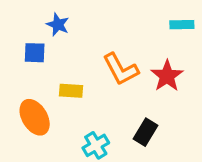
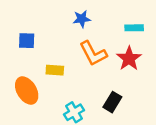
blue star: (58, 25) -> (82, 19), moved, turned -30
cyan rectangle: (182, 25) -> (134, 28), moved

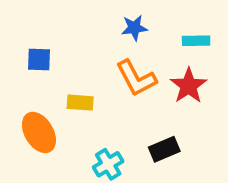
blue star: (82, 19) -> (134, 28), moved
black rectangle: (112, 102) -> (164, 149), turned 36

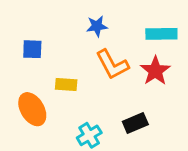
blue star: (134, 28) -> (97, 26), moved
cyan rectangle: (196, 41) -> (161, 34), size x1.4

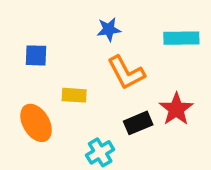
red star: (155, 71) -> (176, 109), moved
black rectangle: (135, 123) -> (138, 123), moved

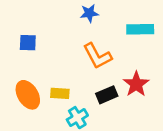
blue star: (109, 29) -> (89, 13), moved
yellow rectangle: (74, 95) -> (60, 93), moved

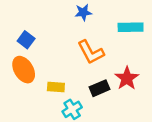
blue square: (28, 43) -> (26, 40), turned 35
orange ellipse: (28, 95) -> (24, 70), moved

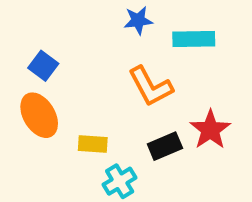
cyan rectangle: (131, 27) -> (194, 39), moved

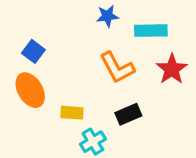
red star: (210, 130) -> (172, 69), moved

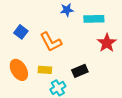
orange L-shape: (117, 68) -> (51, 42), moved
orange ellipse: (30, 90) -> (19, 70), moved

